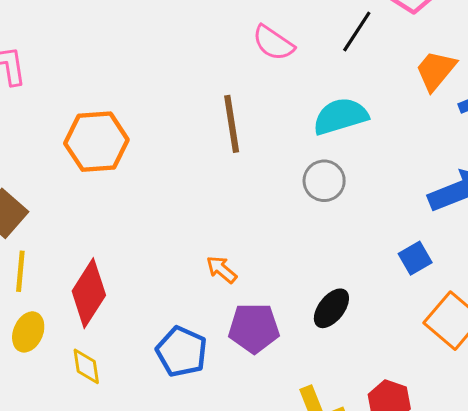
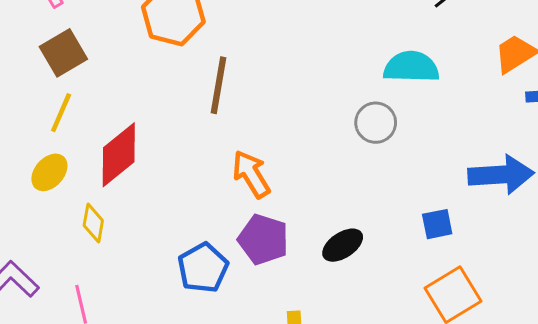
brown line: (232, 124) -> (218, 85), moved
orange arrow: (222, 270) -> (251, 174), size x1.5
blue pentagon: (182, 352) -> (203, 268), moved

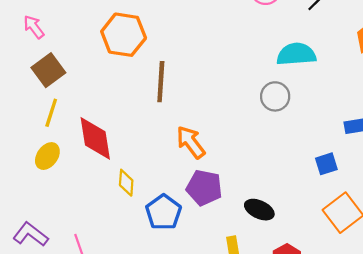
red diamond: (119, 155) -> (95, 138), turned -54
yellow diamond: (93, 223) -> (126, 183), moved
black ellipse: (343, 245) -> (259, 210), moved, turned 64

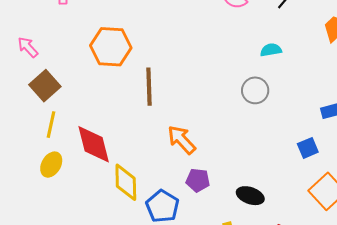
cyan semicircle: (296, 54) -> (271, 50), size x0.6
yellow diamond: (126, 183) -> (126, 182), size x1.5
purple pentagon: (204, 188) -> (198, 180), size x0.7

